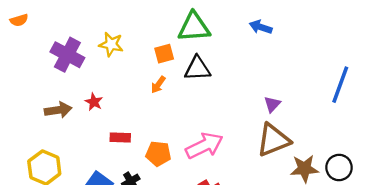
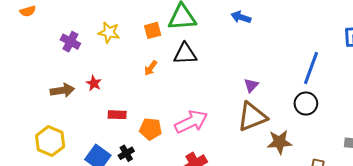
orange square: (164, 54) -> (153, 30), moved
purple cross: (67, 55) -> (70, 42), size x0.7
black circle: (339, 167) -> (306, 104), moved

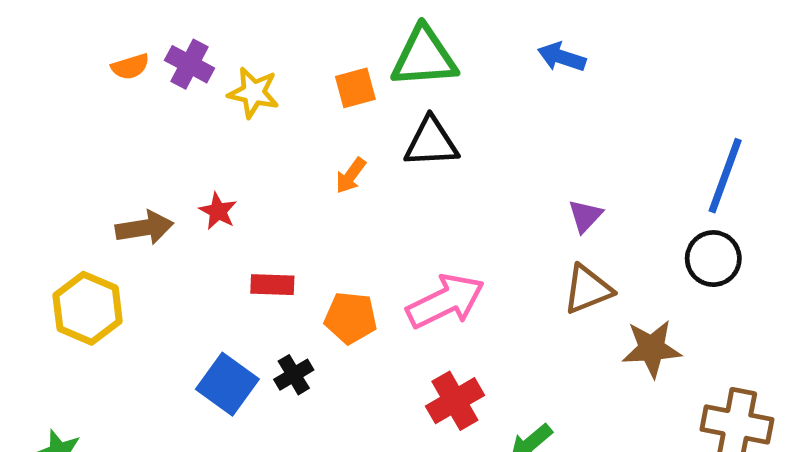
orange semicircle: (28, 11) -> (130, 67), moved
purple cross: (70, 42) -> (189, 64), moved
brown triangle: (252, 117) -> (588, 289), size x0.7
yellow hexagon: (50, 141) -> (88, 308), moved

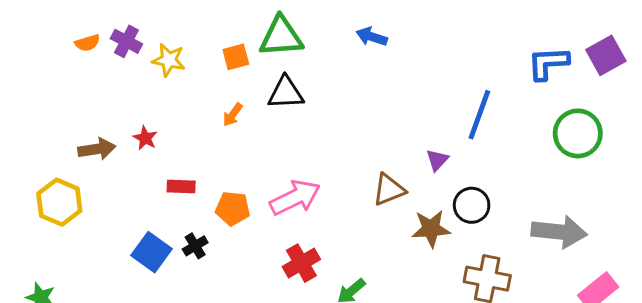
purple triangle: (585, 216) -> (437, 160), moved
black circle: (713, 259) -> (472, 205), moved

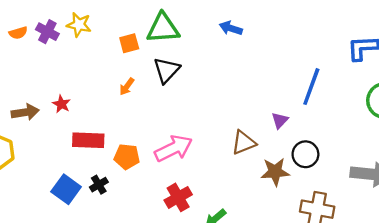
yellow star: (169, 60) -> (79, 25), moved
black triangle: (286, 93) -> (167, 70), turned -44
red rectangle: (181, 187) -> (88, 140), size x1.5

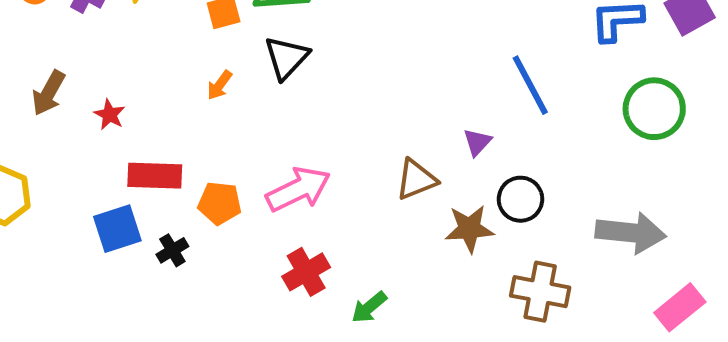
blue line: (311, 87) -> (530, 85), turned -48
brown arrow: (25, 112) -> (49, 93), moved, turned 128
blue square: (66, 189) -> (117, 229), moved, turned 36

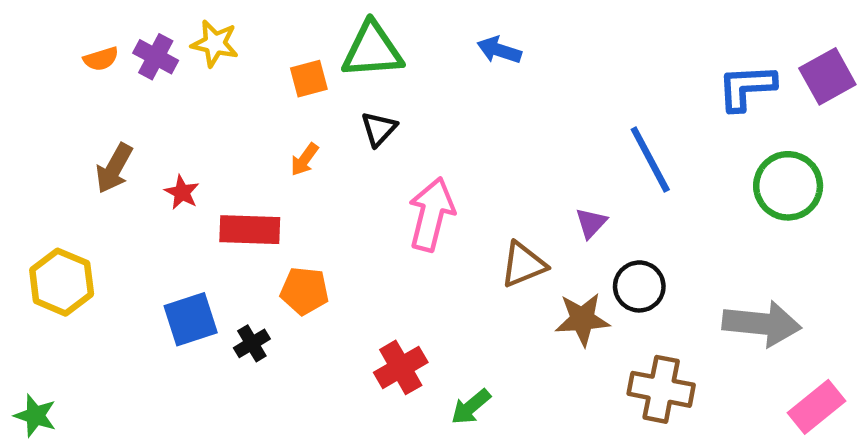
black triangle: (286, 58) -> (379, 129), size x0.7
red rectangle: (155, 176) -> (250, 230), moved
pink arrow: (298, 189) -> (431, 214), moved, turned -50

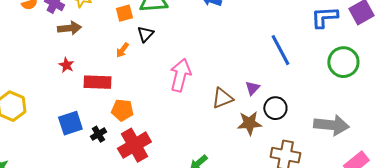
black triangle: (379, 129) -> (145, 34), moved
brown arrow: (114, 168) -> (69, 28), moved, turned -125
purple triangle: (591, 223) -> (252, 88), moved
red cross: (401, 367) -> (134, 145), moved, size x1.4

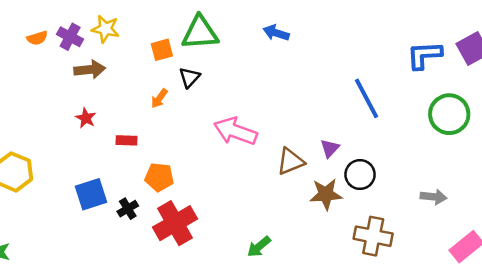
pink arrow: (180, 75) -> (235, 131), turned -84
red rectangle: (97, 82) -> (126, 140), size x0.6
gray arrow: (331, 125) -> (433, 197), size x0.6

